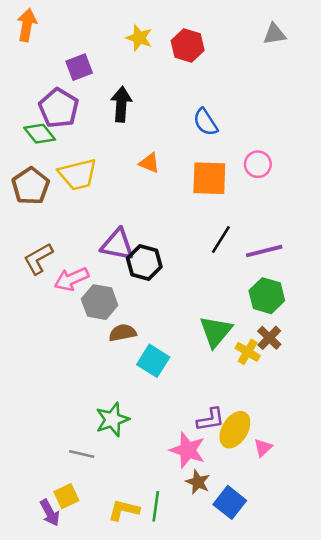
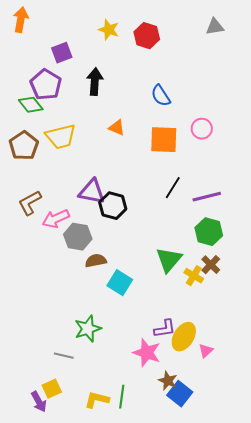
brown star: (198, 482) -> (168, 381), moved

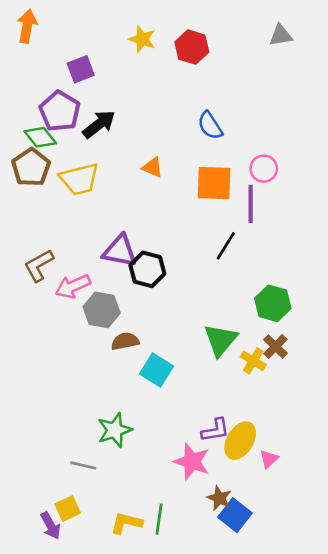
black arrow: (95, 82) -> (99, 124), moved, turned 48
brown pentagon: (24, 146) -> (31, 167), moved
purple line: (207, 197) -> (251, 204), moved, turned -76

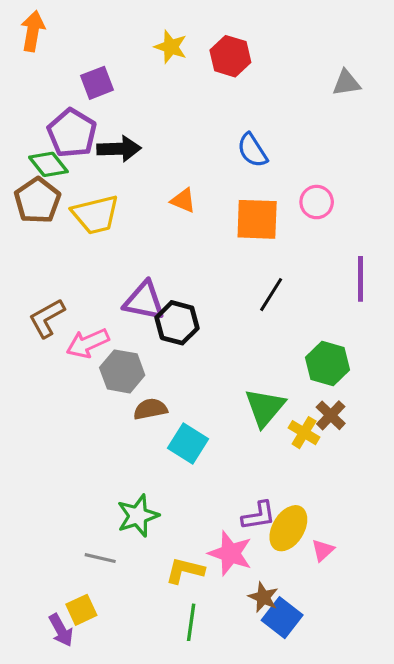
gray triangle: (281, 35) -> (346, 83), moved
black arrow: (99, 124) -> (119, 149), turned 36
purple line: (251, 204) -> (361, 279), moved
yellow L-shape: (126, 523) -> (185, 571), moved

